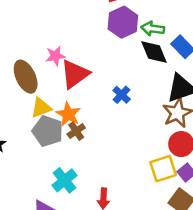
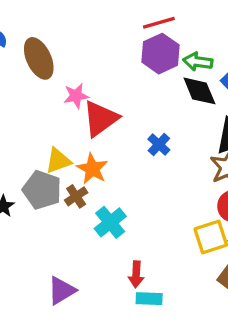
brown ellipse: (26, 77) -> (39, 58), moved
gray pentagon: (48, 131) -> (42, 190), moved
brown cross: (76, 131) -> (76, 196), moved
cyan cross: (64, 180) -> (110, 222), moved

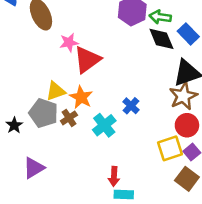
blue cross: (159, 144) -> (131, 106), moved
cyan cross: (110, 222) -> (104, 125), moved
purple triangle: (61, 291) -> (34, 168), moved

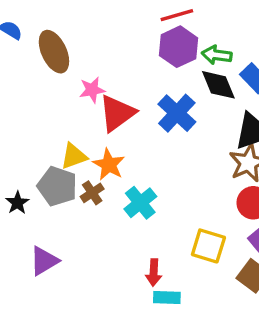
blue cross: (131, 106) -> (177, 113), moved, size x1.6
yellow square: (170, 148) -> (208, 246), moved, turned 35

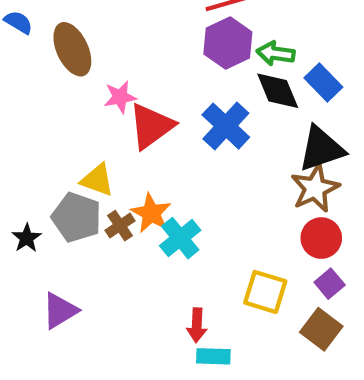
yellow triangle: (74, 156) -> (97, 180), turned 40
orange star: (109, 165) -> (151, 213), moved

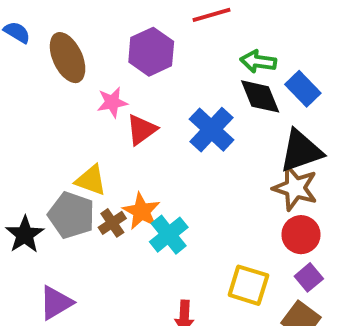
purple hexagon: (228, 43) -> (151, 52), moved
red triangle: (151, 126) -> (141, 130), size x0.7
brown star: (315, 188) -> (295, 188), turned -30
black star: (27, 238) -> (25, 235), size x1.4

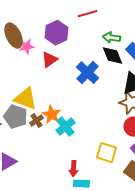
pink star: (112, 102) -> (27, 47), moved
red triangle: (141, 130) -> (50, 60), moved
yellow triangle: (91, 180) -> (26, 99), size x1.4

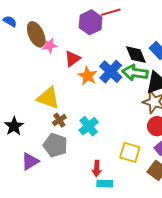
purple hexagon: (57, 33) -> (91, 22), moved
green arrow: (112, 38) -> (135, 73), moved, size x1.4
orange star: (52, 115) -> (88, 76), moved
gray pentagon: (16, 117) -> (55, 145), moved

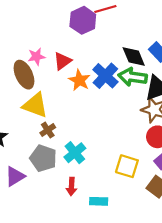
brown ellipse: (36, 34) -> (24, 75), moved
pink star: (49, 45) -> (36, 57), moved
cyan cross: (89, 126) -> (75, 153), moved
red arrow: (97, 168) -> (71, 187), moved

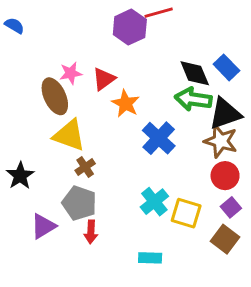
blue cross: (105, 76) -> (159, 138), moved
cyan cross: (75, 153) -> (154, 202), moved
red arrow: (71, 187) -> (91, 232), moved

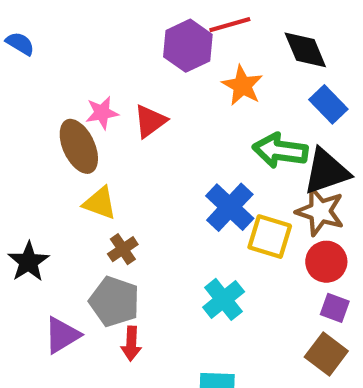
black diamond: (195, 73) -> (305, 50), moved
orange star: (126, 104) -> (242, 86), moved
yellow triangle: (69, 135) -> (100, 203), size x0.7
purple square: (231, 207) -> (335, 308), turned -30
yellow square: (186, 213) -> (270, 237), moved

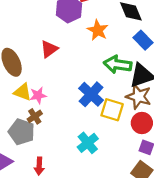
pink star: (102, 113) -> (38, 95), moved
gray pentagon: (114, 302) -> (21, 132), moved

